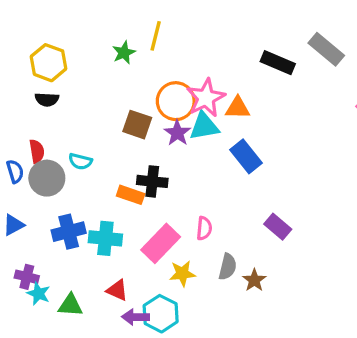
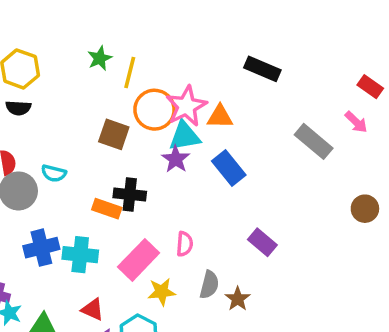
yellow line: (156, 36) -> (130, 72), moved
gray rectangle: (326, 49) -> (314, 141), moved
purple star: (177, 133) -> (176, 159), moved

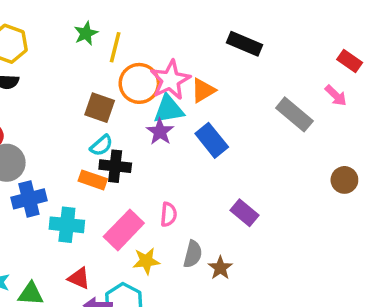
orange triangle: (220, 117) -> (203, 90), turned -32
cyan semicircle: (54, 173) -> (101, 145), moved, turned -55
blue cross: (41, 248) -> (29, 199), moved

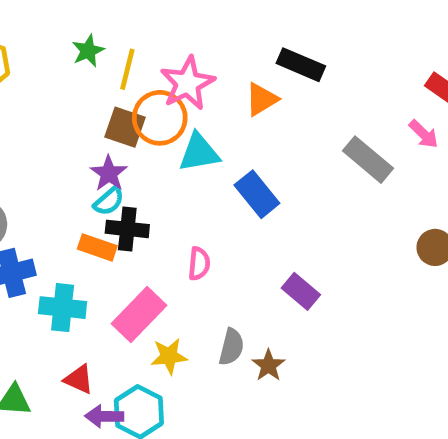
pink star: (170, 80) -> (188, 83), moved
orange triangle: (203, 90) -> (262, 99), moved
brown square: (100, 108) -> (125, 127), moved
purple star: (160, 132) -> (109, 173), moved
pink semicircle: (169, 214) -> (199, 264), moved

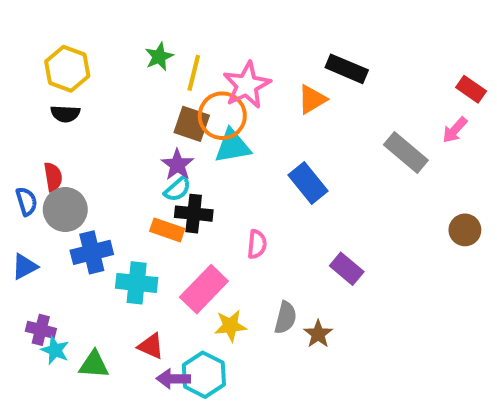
pink arrow: (424, 134) -> (455, 130), turned 88
cyan triangle: (199, 153) -> (232, 146), moved

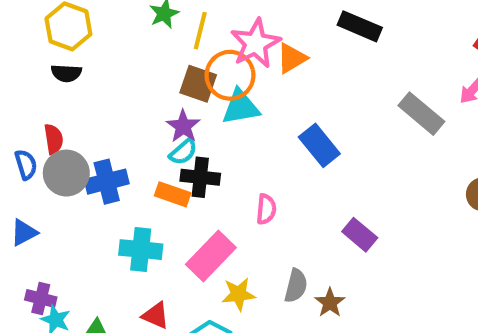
orange triangle: (312, 99) -> (292, 58), moved
blue cross: (92, 252) -> (107, 182), moved

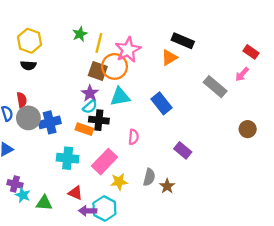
orange triangle: (292, 58) -> (169, 58), moved
cyan triangle: (241, 107) -> (120, 97), moved

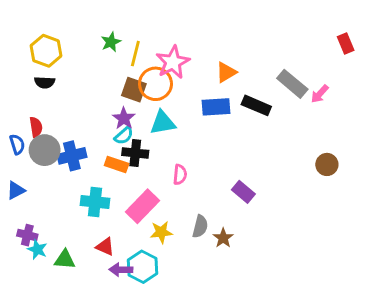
black rectangle: (183, 41) -> (256, 105), moved
red rectangle: (251, 52) -> (346, 43), moved, turned 32
gray rectangle: (215, 87) -> (292, 84), moved
blue rectangle: (161, 103) -> (216, 107), moved, turned -55

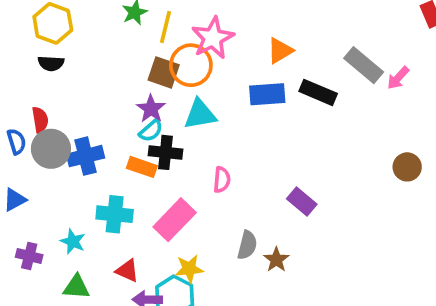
yellow star: (161, 232) -> (189, 269), moved
cyan star: (37, 249) -> (73, 241), moved

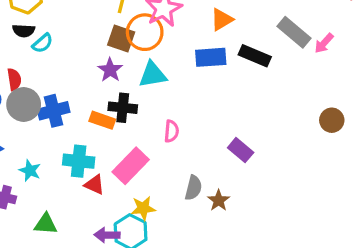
cyan semicircle: (151, 131) -> (43, 43), moved
cyan star: (73, 241) -> (30, 171), moved
red triangle: (127, 271) -> (94, 185), moved

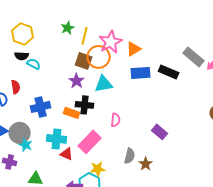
orange triangle: (222, 20) -> (134, 49), moved
cyan semicircle: (43, 43) -> (34, 64), turned -112
gray circle: (24, 104) -> (20, 133), moved

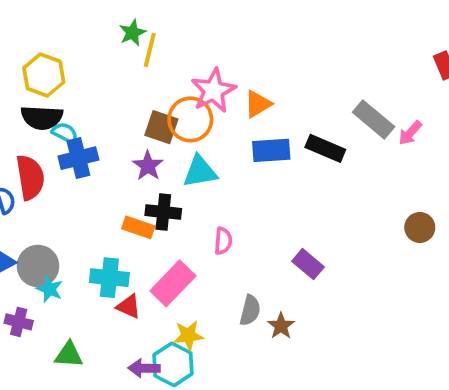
green star: (68, 28) -> (132, 33), moved
yellow line: (85, 36) -> (150, 50), moved
black semicircle: (22, 56) -> (42, 118), size x1.5
red semicircle: (16, 87) -> (30, 177), size x1.6
blue cross: (41, 107) -> (78, 158), moved

